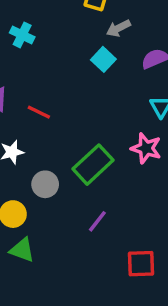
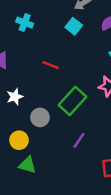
cyan cross: (22, 35) -> (25, 23), moved
red line: (39, 112) -> (51, 65), moved

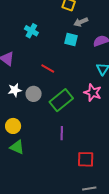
cyan square: (74, 26) -> (71, 40), turned -32
gray circle: (40, 117) -> (34, 94), moved
purple line: (79, 140) -> (62, 133), turned -40

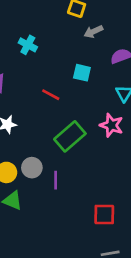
cyan square: (71, 40) -> (82, 73), moved
gray circle: (34, 94) -> (32, 168), moved
purple line: (62, 133) -> (56, 180), moved

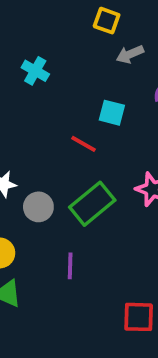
red line: (51, 95) -> (84, 144), moved
gray circle: (32, 168) -> (38, 207), moved

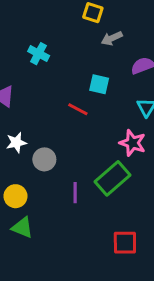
green rectangle: (92, 204) -> (113, 178), moved
purple line: (70, 266) -> (75, 193), moved

